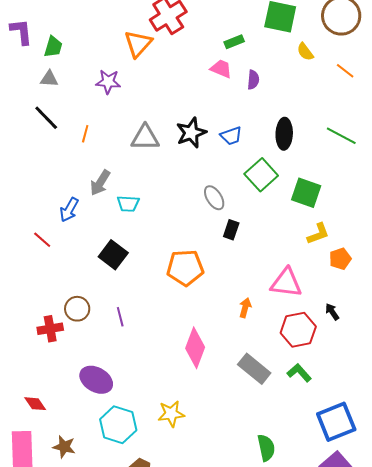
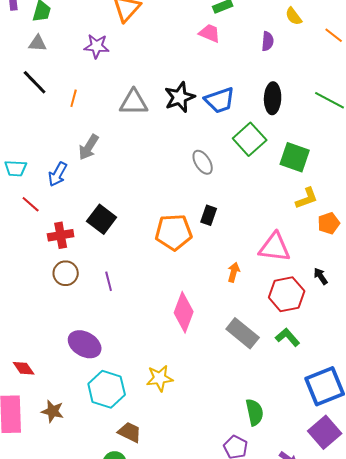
purple semicircle: (253, 80) -> (268, 41), moved
blue trapezoid: (231, 136) -> (220, 100), size x1.4
cyan trapezoid: (128, 204) -> (16, 168), moved
black rectangle: (231, 230) -> (209, 215), moved
red cross: (50, 329) -> (61, 235), moved

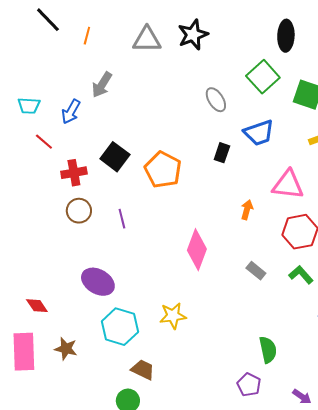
blue trapezoid: (220, 100) -> (259, 133), moved
orange pentagon: (174, 232) -> (163, 170), moved, turned 30
gray rectangle: (243, 333) -> (256, 271), size x0.6

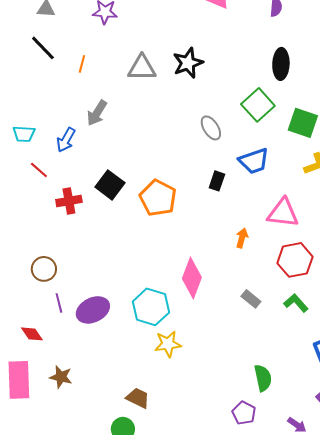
brown circle: (79, 211) -> (44, 269), moved
purple line: (122, 219) -> (59, 303), moved
purple ellipse: (98, 282) -> (93, 310), turned -56
cyan hexagon: (120, 327) -> (151, 307), moved

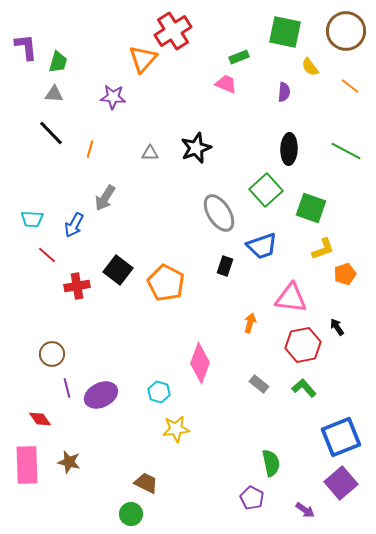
gray triangle: (142, 68) -> (150, 153), size x0.6
gray ellipse: (211, 128) -> (219, 213), size x1.5
cyan hexagon: (151, 307) -> (159, 392), size x0.6

